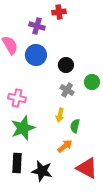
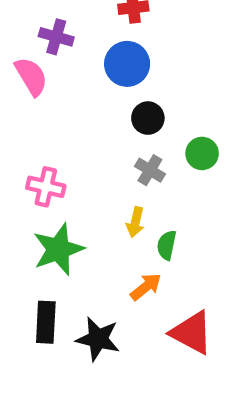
purple cross: (37, 26) -> (56, 37), moved
blue circle: (36, 55) -> (127, 64), moved

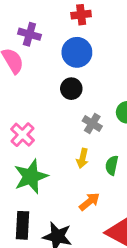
black circle: (148, 118) -> (71, 89), moved
pink cross: (46, 187) -> (22, 135), turned 30
green semicircle: (167, 245) -> (112, 165), moved

